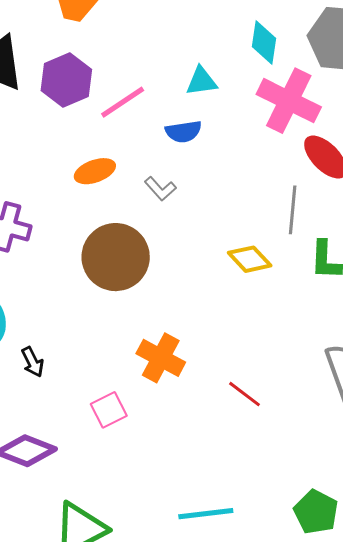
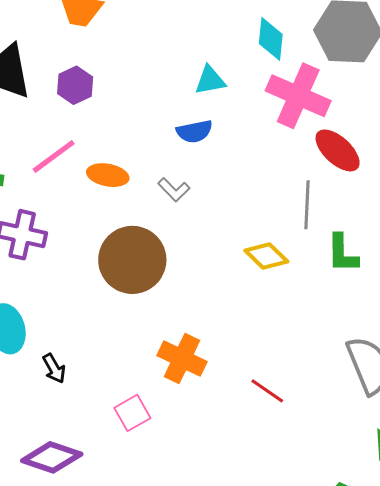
purple hexagon: (66, 80) -> (75, 85), size x0.7
pink line: (123, 102) -> (54, 156), moved
orange ellipse: (95, 171) -> (108, 175), turned 33

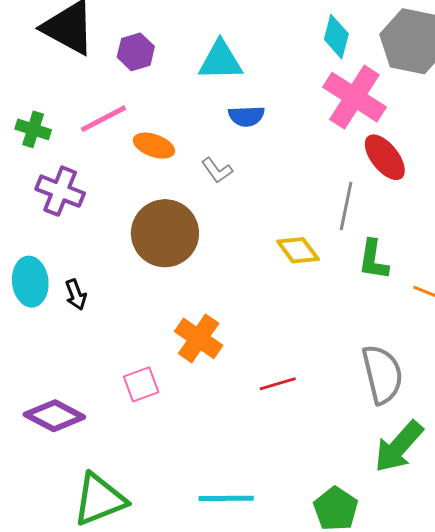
cyan triangle: (210, 80) -> (220, 61), moved, size x1.4
black arrow: (54, 368) -> (76, 295), moved
red line: (267, 391) -> (278, 384), turned -60

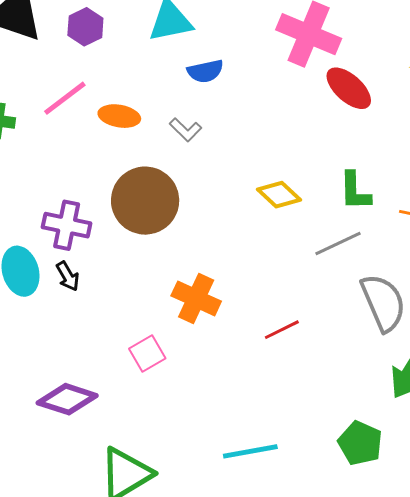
purple cross: (60, 191) -> (67, 225), moved
gray line: (346, 206) -> (338, 244), moved, turned 63

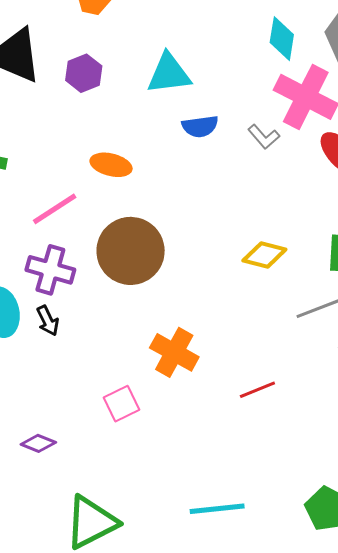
pink line: (65, 98) -> (55, 209), moved
gray L-shape: (186, 130) -> (264, 137), moved
yellow diamond: (279, 195) -> (264, 255), turned -33
purple diamond: (67, 399) -> (38, 443), size x0.6

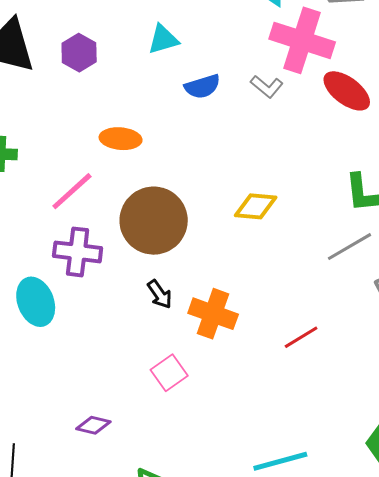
cyan triangle: (169, 74) -> (163, 39), size x0.7
yellow diamond: (264, 255) -> (256, 206), moved
black arrow: (48, 321) -> (160, 294), moved

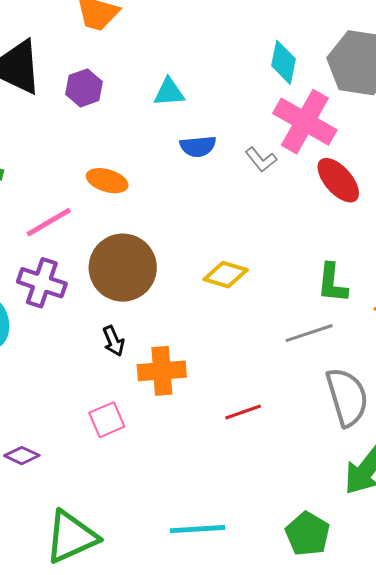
orange cross: (213, 314) -> (162, 371), turned -36

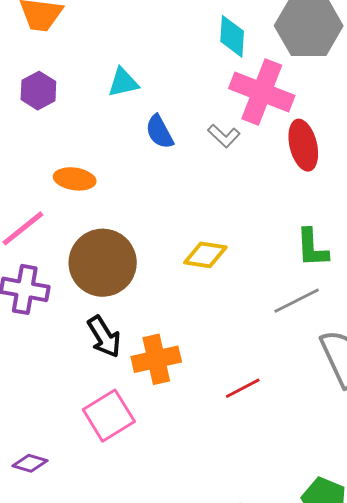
blue semicircle: (198, 146) -> (160, 132), turned 75
red ellipse: (338, 180) -> (303, 145), turned 36
black arrow: (114, 341) -> (104, 337), size x1.4
pink square: (107, 420) -> (109, 416), size x1.4

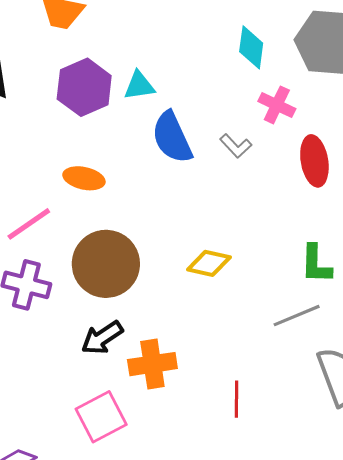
purple hexagon: (38, 91) -> (84, 87), moved, size x1.5
pink cross: (262, 92) -> (277, 105), size x0.6
blue semicircle: (160, 132) -> (172, 137), size x1.5
black arrow: (104, 337) -> (102, 338), turned 84
red line: (243, 388) -> (237, 399), turned -66

